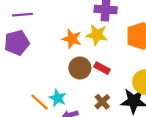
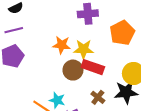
yellow star: (97, 35) -> (83, 49), moved
red rectangle: (102, 68) -> (93, 67), size x1.5

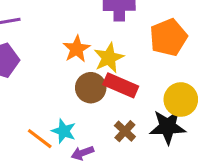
orange star: (62, 45) -> (77, 49), turned 30
yellow star: (83, 49) -> (109, 58), turned -30

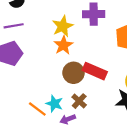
yellow star: (109, 58) -> (63, 26), moved
brown cross: (125, 131) -> (79, 101), moved

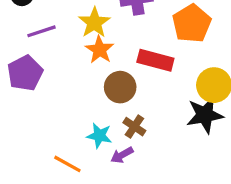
purple line: (14, 26) -> (41, 31), moved
red rectangle: (95, 71) -> (155, 60), moved
orange line: (37, 109) -> (67, 164), moved

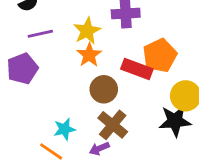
orange pentagon: (192, 23) -> (160, 56), moved
brown cross: (134, 127) -> (113, 125), size x1.5
cyan star: (99, 136) -> (64, 129), moved, turned -30

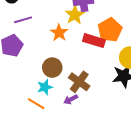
yellow star: (87, 31) -> (75, 15), moved
brown circle: (104, 89) -> (52, 68), moved

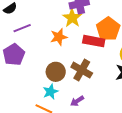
orange star: (59, 33) -> (59, 37), turned 30
brown cross: (79, 82) -> (82, 70), moved

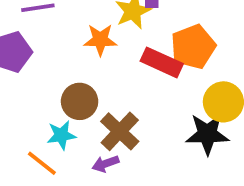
brown cross: (82, 70) -> (120, 131), moved

